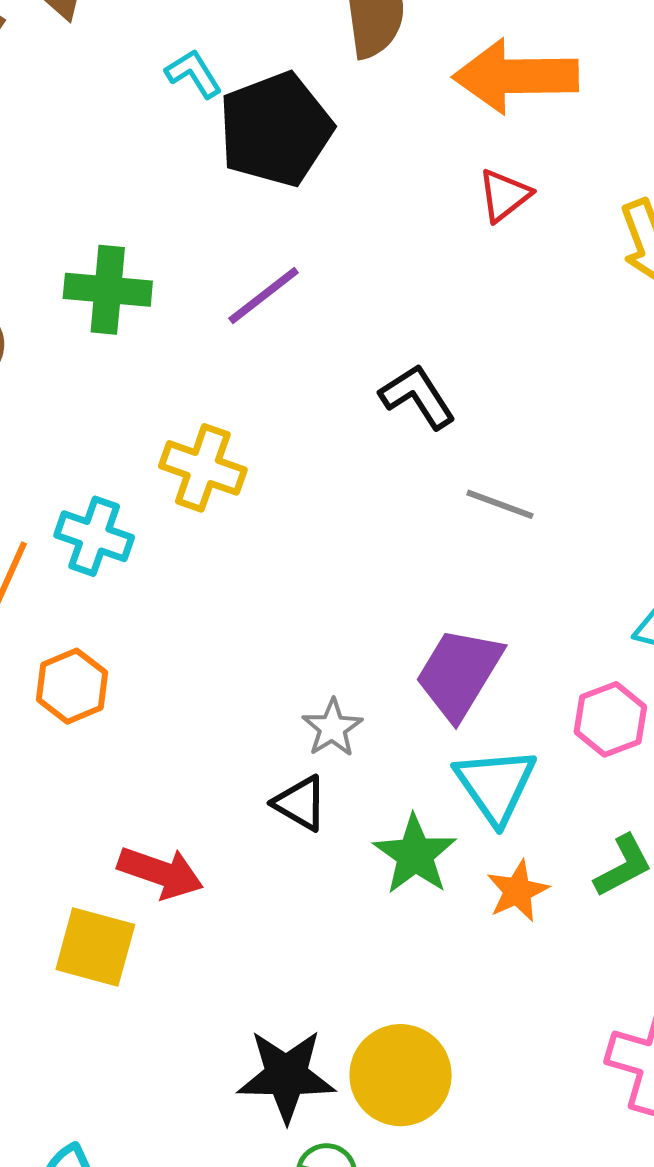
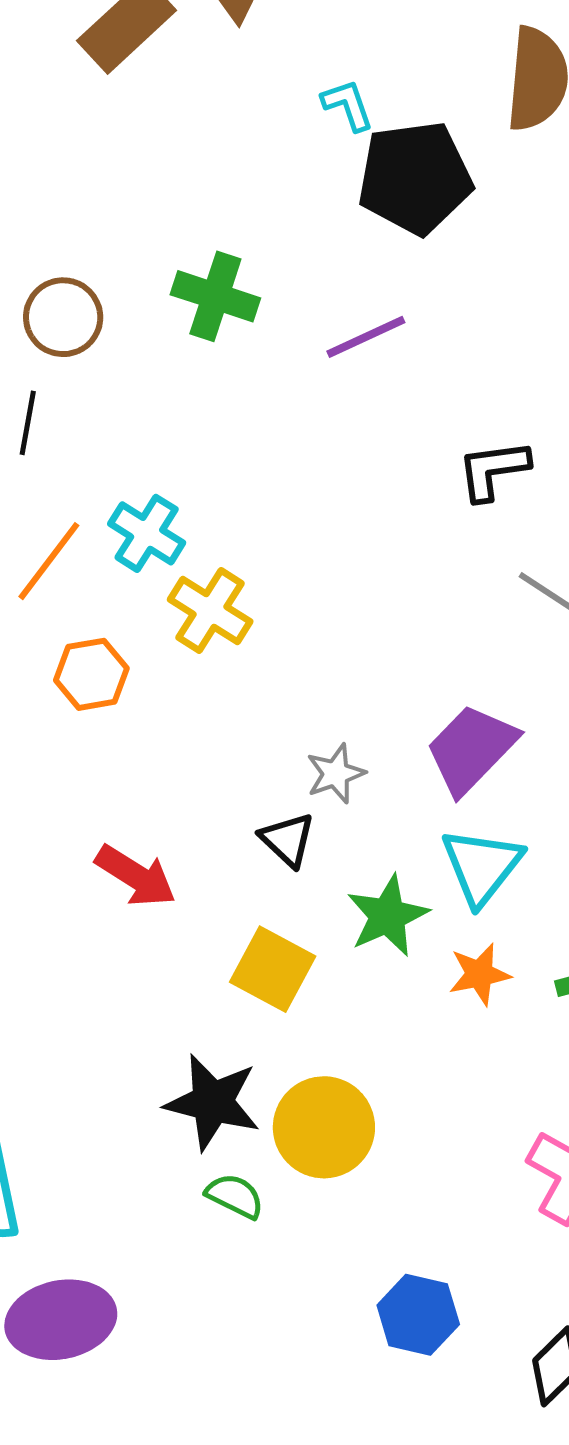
black L-shape: (418, 396) -> (493, 470), turned -78
yellow cross: (203, 468) -> (210, 610), moved
yellow square: (95, 947) -> (273, 969), moved

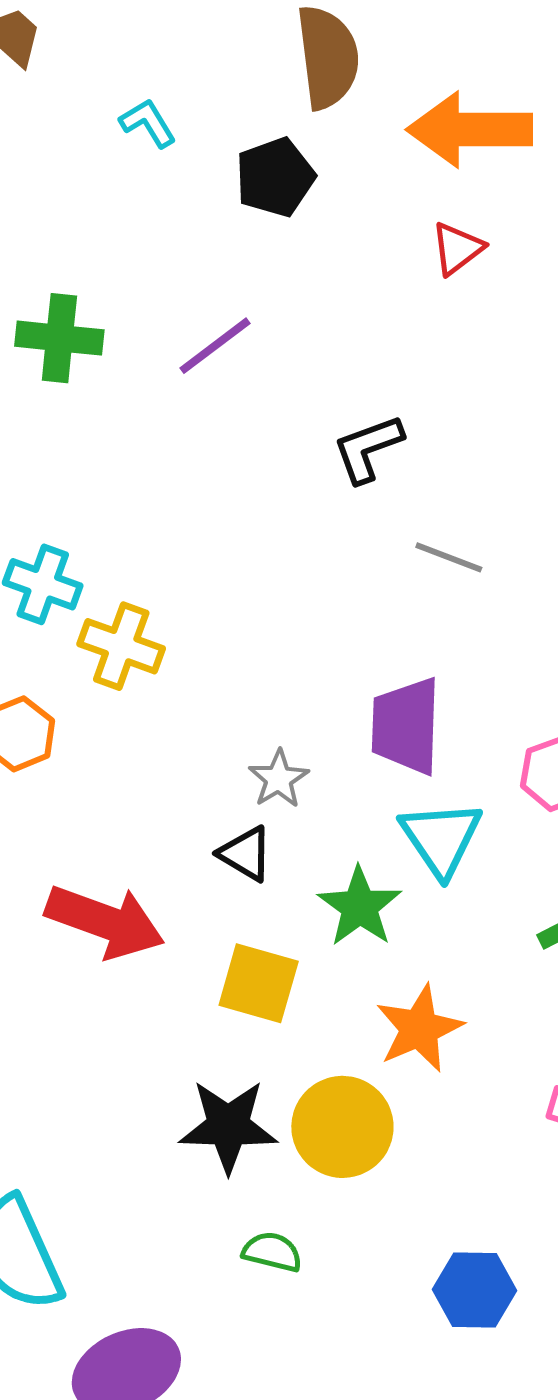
black pentagon: (415, 178) -> (275, 177), moved, size x0.7
purple trapezoid: (471, 749) -> (406, 726), turned -30
red arrow: (136, 876) -> (105, 921), size x1.4
orange star: (479, 974) -> (419, 1029), moved, size x1.4
green semicircle: (235, 1196) -> (272, 1252), moved

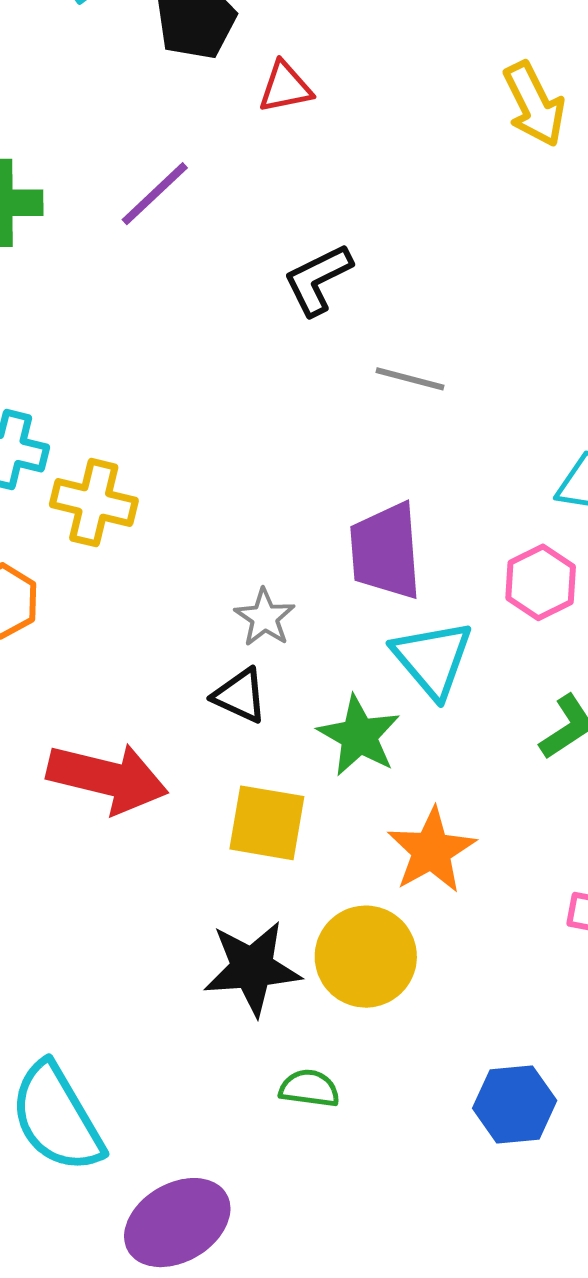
red triangle: (457, 248) -> (285, 87), moved, turned 32

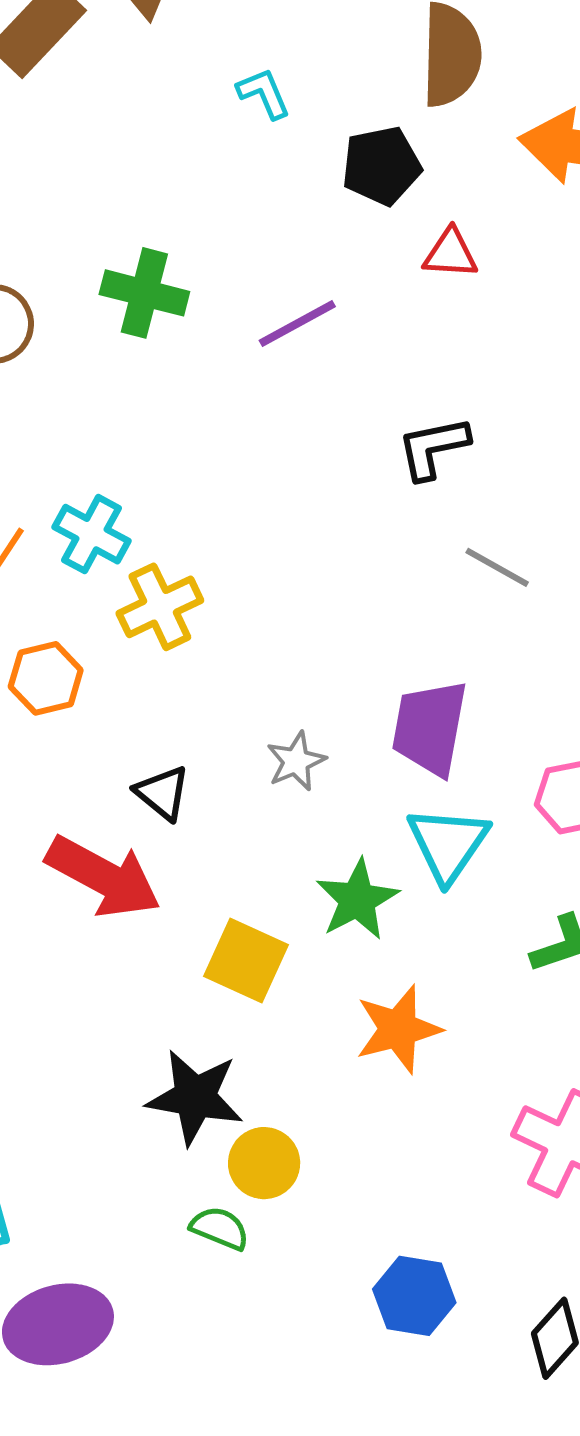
yellow cross: (94, 503) -> (160, 607), turned 36
black triangle: (240, 695) -> (162, 793), moved
yellow circle: (366, 957) -> (264, 1163), moved, size x0.7

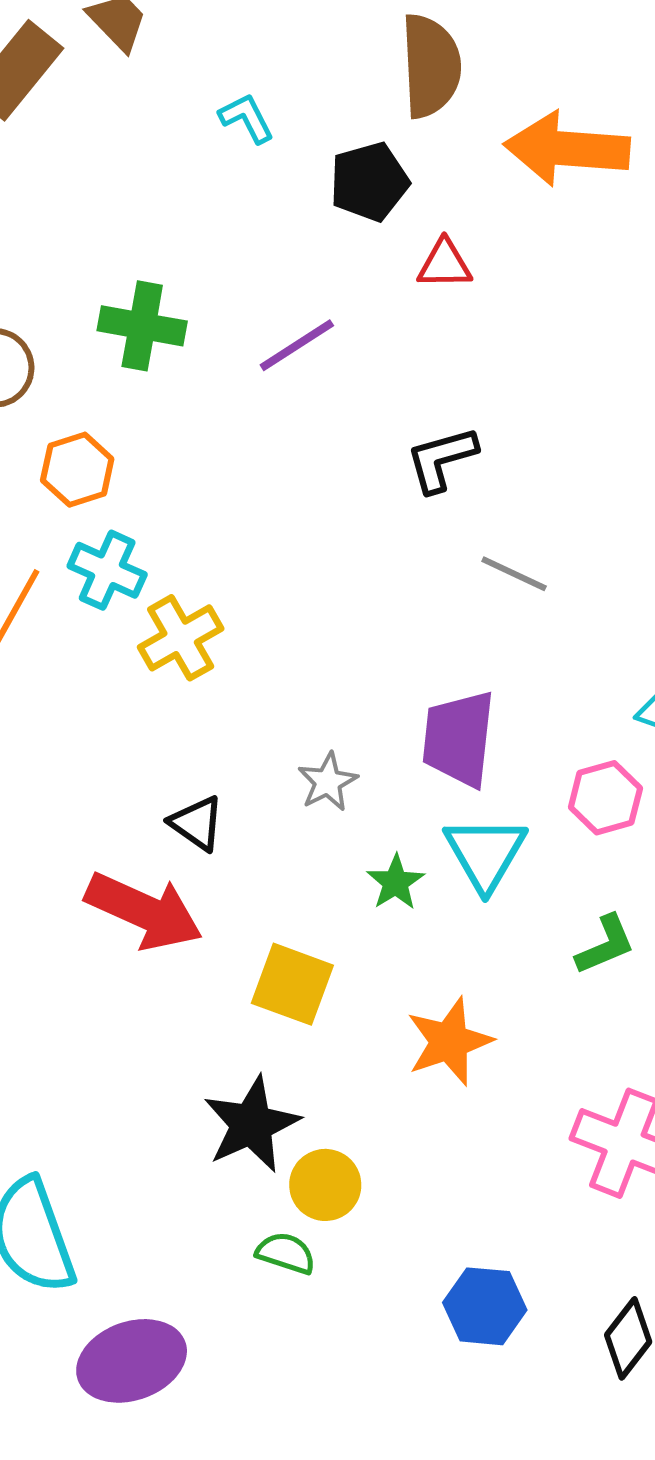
orange hexagon: (46, 678) -> (77, 470), moved
green star: (357, 900) -> (396, 882), moved, size x0.7
black star: (195, 1097) -> (252, 1124), turned -30

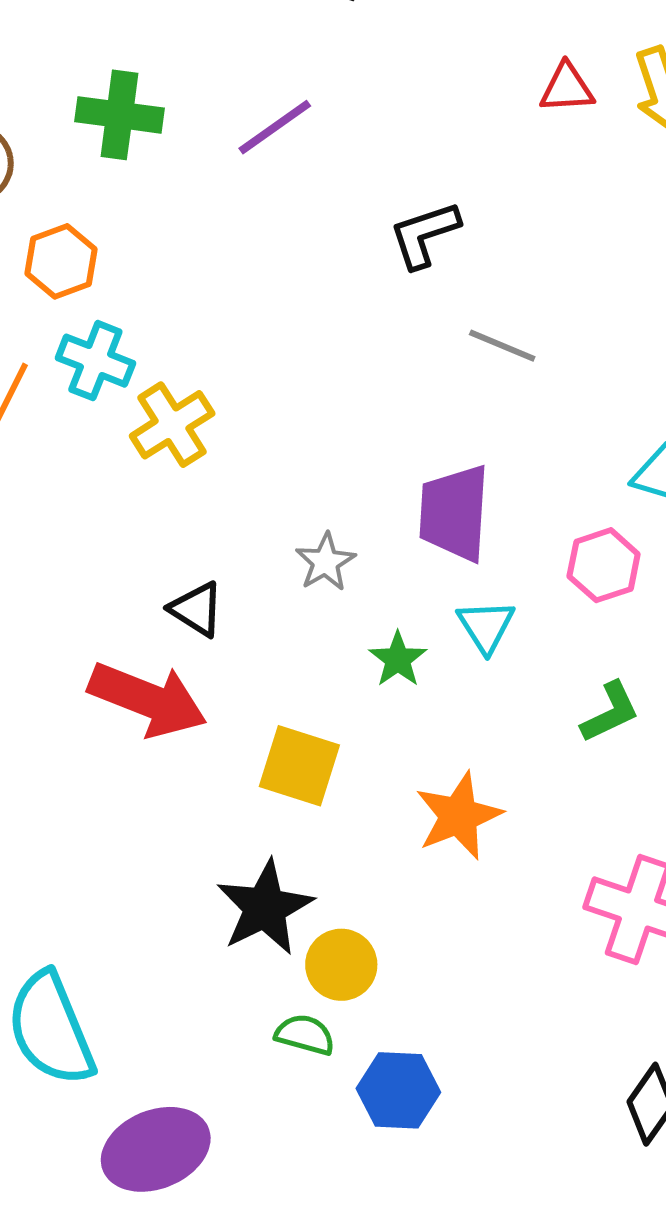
red triangle: (445, 264) -> (567, 88), moved
cyan triangle: (485, 853) -> (486, 626), size x0.7
blue hexagon: (485, 1306) -> (398, 1090), moved

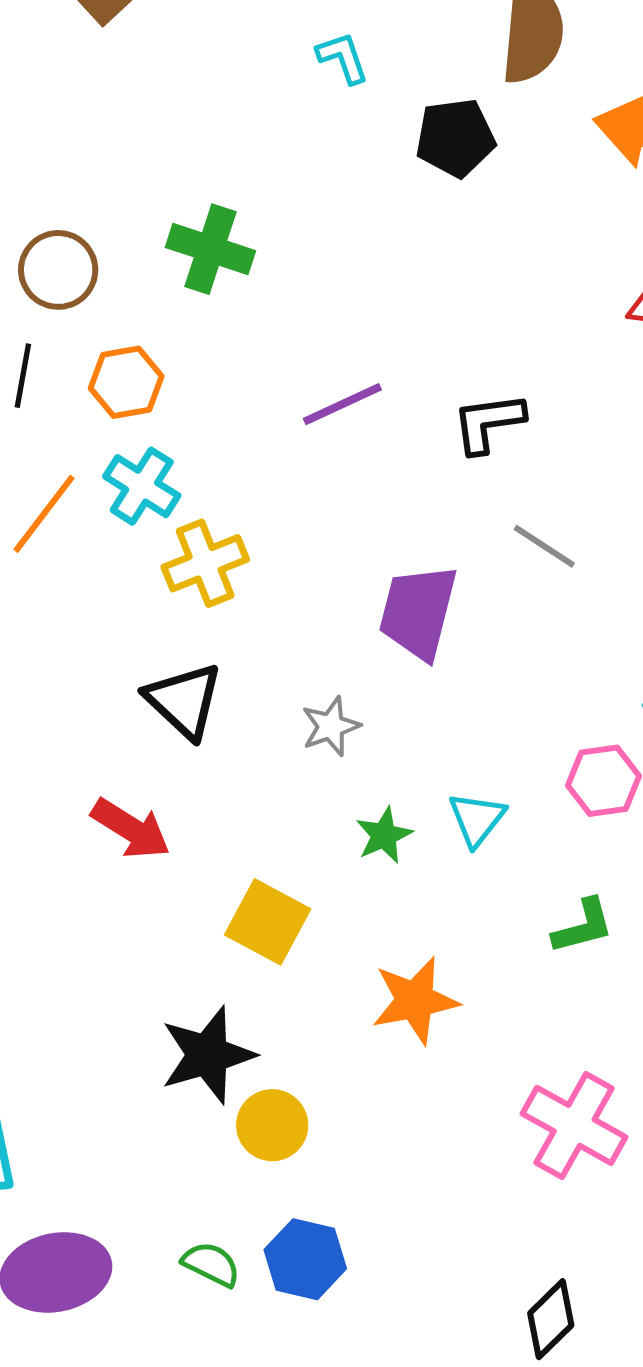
purple line: (275, 127) -> (342, 404), moved
purple trapezoid: (454, 513) -> (418, 612), moved
black triangle: (197, 609) -> (184, 701), moved, size x1.4
red arrow: (148, 699) -> (131, 829), size x0.7
green semicircle: (305, 1035) -> (211, 1264), moved

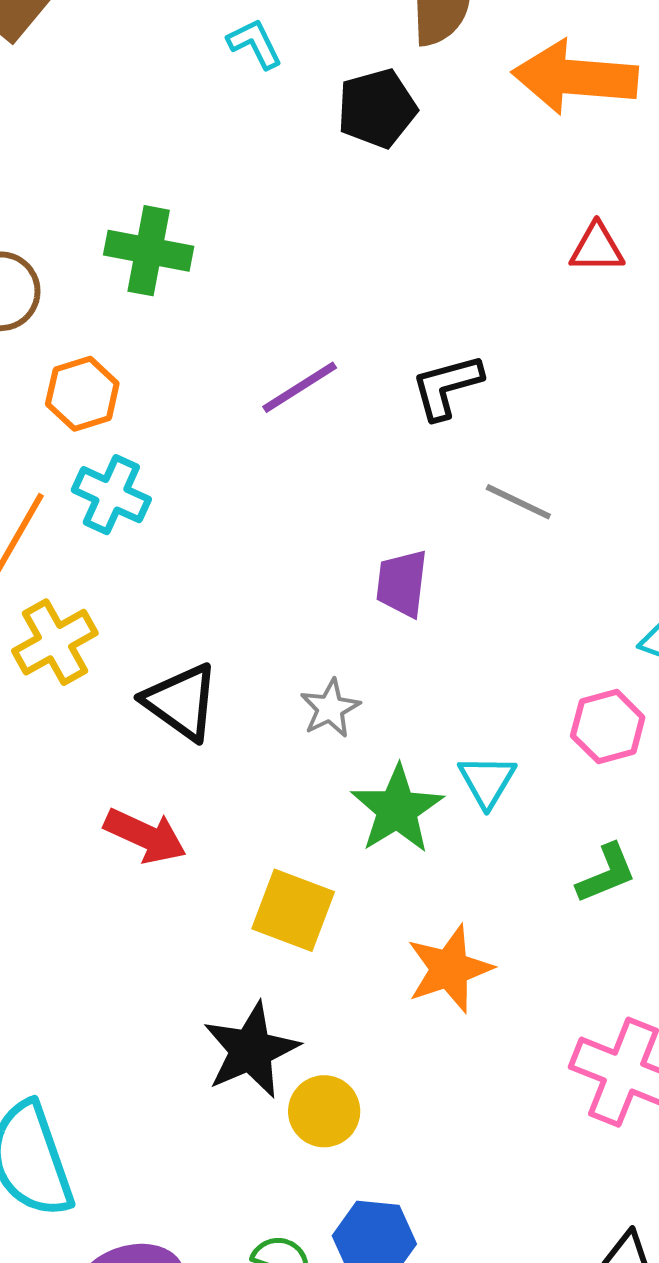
yellow cross: (205, 563) -> (55, 642), moved
purple trapezoid: (418, 612) -> (402, 583), size x0.7
green star: (384, 835) -> (397, 809), size x1.6

